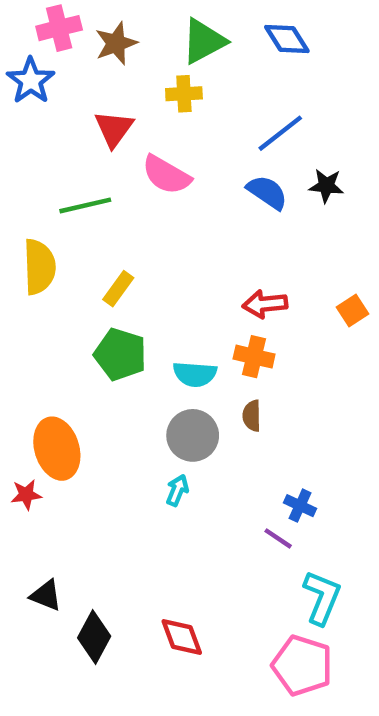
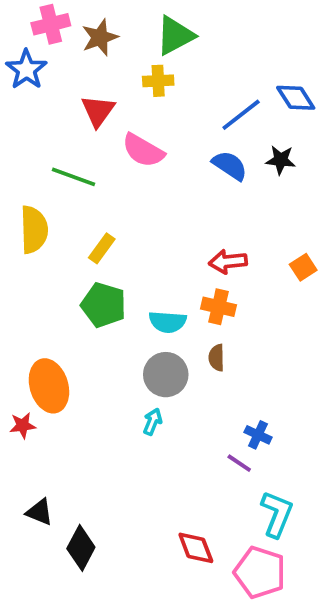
blue diamond: (287, 39) -> (296, 98), moved
green line: (85, 205) -> (73, 177), turned 33
red diamond: (182, 637) -> (196, 548), moved

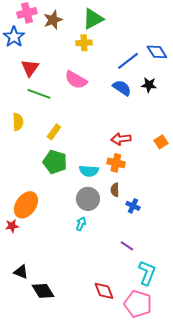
red triangle: (98, 111) -> (30, 68), moved
yellow semicircle: (34, 230) -> (18, 122), size x0.7
orange ellipse: (49, 386) -> (26, 205), turned 52
blue cross: (258, 435) -> (133, 206), moved
black diamond: (81, 548) -> (43, 291), turned -60

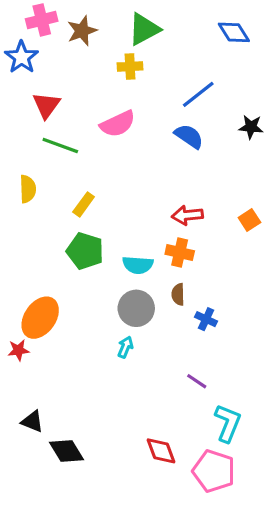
blue diamond: (157, 52) -> (234, 32), moved
pink semicircle: (76, 80) -> (118, 124), turned -55
black star: (149, 85) -> (251, 127), moved

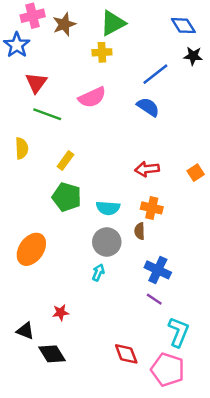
black star: (251, 127) -> (193, 56), moved
orange cross: (180, 253) -> (152, 208), moved
blue cross: (206, 319) -> (158, 270), moved, size x1.5
red star: (18, 350) -> (61, 313), moved

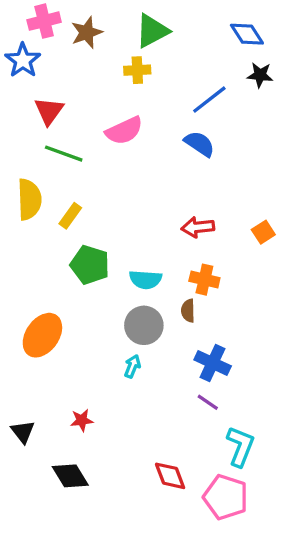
yellow semicircle: (22, 148) -> (29, 199), size x1.4
yellow rectangle: (65, 161) -> (70, 216), moved
black triangle: (25, 331) -> (23, 432), moved, turned 30

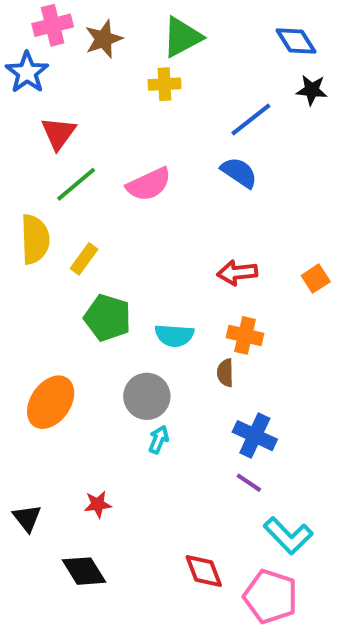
pink semicircle: (124, 131) -> (149, 184), moved
green line: (64, 154) -> (76, 184), turned -60
gray circle: (144, 325) -> (147, 396), moved
cyan L-shape: (240, 446) -> (288, 536), turned 114

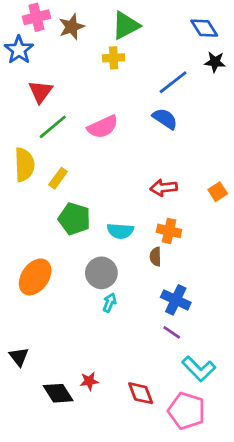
red star: (98, 504) -> (89, 381), moved

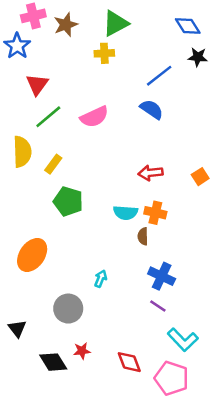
cyan semicircle: (120, 231) -> (125, 213), moved
gray circle: (101, 273) -> (68, 309), moved

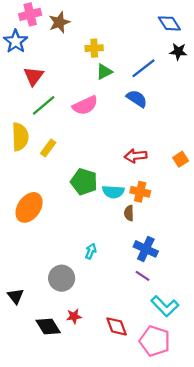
green triangle: (116, 23) -> (104, 72), moved, size x0.7
green pentagon: (68, 201) -> (84, 182), moved
orange ellipse: (32, 255) -> (29, 207), moved

